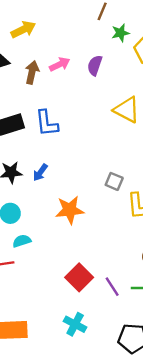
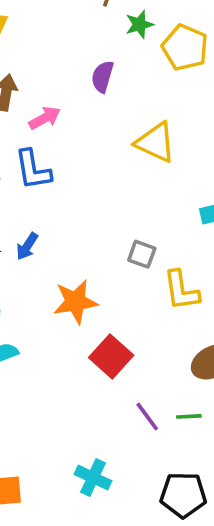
pink arrow: (60, 64) -> (45, 118), moved
red square: (79, 277) -> (111, 356), moved

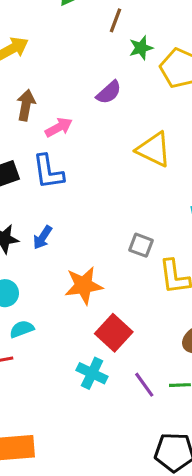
purple semicircle: (102, 77) -> (109, 92), turned -148
cyan cross: (93, 478) -> (92, 373), moved

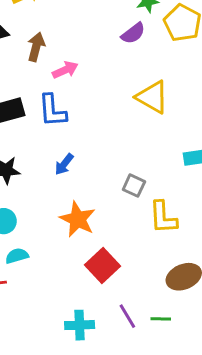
purple semicircle: (109, 92) -> (133, 33), moved
blue arrow: (43, 237) -> (64, 164), moved
orange star: (84, 285) -> (78, 219), turned 30
cyan cross: (92, 373) -> (80, 325), moved, turned -32

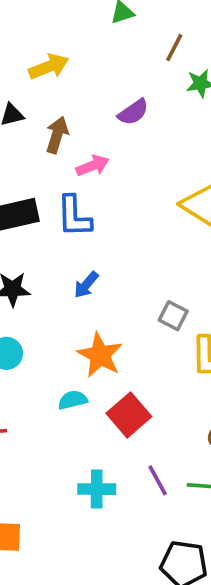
purple semicircle: (133, 33) -> (133, 112), moved
cyan semicircle: (17, 256) -> (73, 400), moved

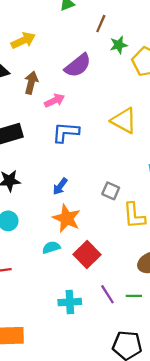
purple semicircle: (133, 112) -> (78, 65), size x1.4
blue L-shape: (74, 216) -> (66, 132), moved, turned 100
blue arrow: (86, 285) -> (60, 186), moved

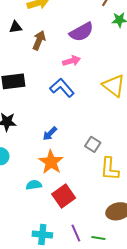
pink arrow: (55, 100) -> (72, 61), moved
blue L-shape: (66, 132) -> (62, 88), turned 35

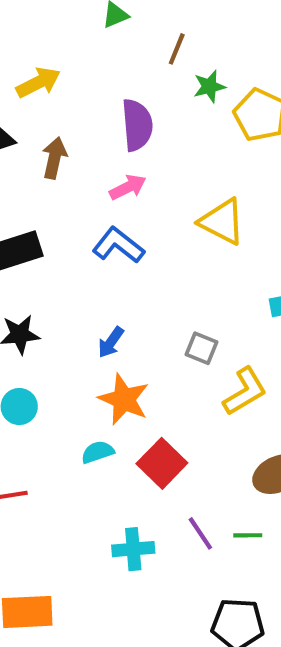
purple semicircle: (81, 32) -> (137, 125), turned -55
yellow L-shape: (110, 169) -> (245, 391), turned -115

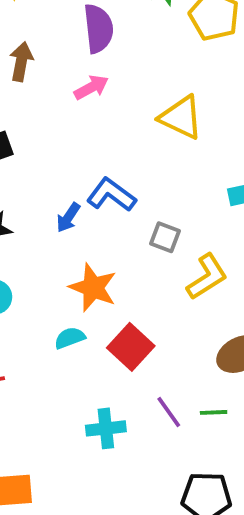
blue L-shape: (118, 245) -> (111, 195), moved
blue arrow: (111, 342) -> (68, 217), moved

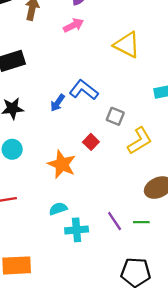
orange star: (93, 288) -> (62, 164), moved
cyan semicircle: (70, 338) -> (58, 209), moved
red square: (131, 347) -> (91, 142), moved, size x0.6

